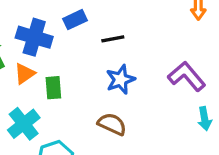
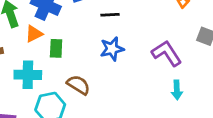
cyan cross: (24, 124) -> (28, 75), turned 32
brown semicircle: (112, 124) -> (78, 85), moved

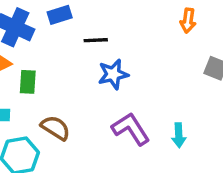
blue star: (112, 49) -> (113, 74), moved
purple L-shape: (167, 53) -> (131, 129), moved

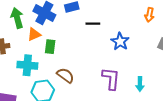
blue star: (113, 74) -> (120, 42), moved, turned -30
purple L-shape: (131, 129) -> (111, 79), turned 35

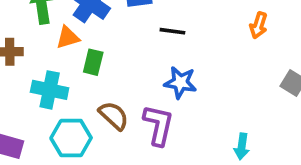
orange arrow: (149, 15) -> (259, 25), moved
blue star: (120, 42) -> (180, 82), moved, turned -30
purple L-shape: (111, 79) -> (158, 125), moved

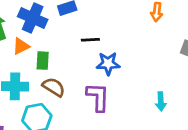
black line: (172, 31) -> (90, 40), moved
brown semicircle: (114, 116) -> (54, 87), moved

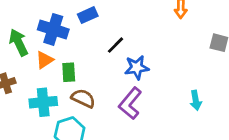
black line: (90, 40) -> (116, 45), turned -36
purple L-shape: (98, 97) -> (130, 103), turned -136

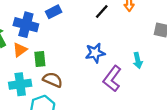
black line: (116, 45) -> (102, 12), moved
cyan arrow: (196, 100) -> (138, 60), moved
purple L-shape: (130, 103) -> (112, 79), moved

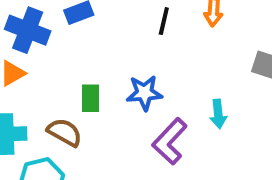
black line: (102, 12) -> (164, 21), turned -35
green rectangle: (40, 59) -> (90, 98), moved

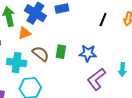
brown semicircle: (65, 132) -> (41, 54), moved

